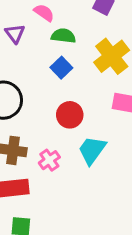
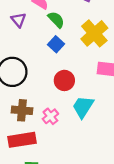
green semicircle: (63, 36) -> (56, 20), turned 42

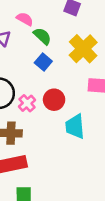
cyan trapezoid: (83, 107) -> (75, 126), turned -35
pink cross: (50, 116) -> (27, 103), moved

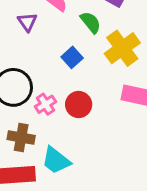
green semicircle: (42, 36) -> (91, 22), moved
cyan trapezoid: (75, 126) -> (56, 160), moved, turned -55

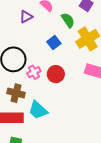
purple triangle: (27, 22) -> (26, 17), turned 32

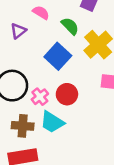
blue square: (54, 43) -> (58, 56), size x1.5
cyan trapezoid: (38, 110) -> (52, 122), moved

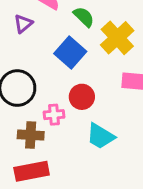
pink cross: (40, 97) -> (54, 115), moved, turned 35
cyan trapezoid: (52, 122) -> (100, 136), moved

